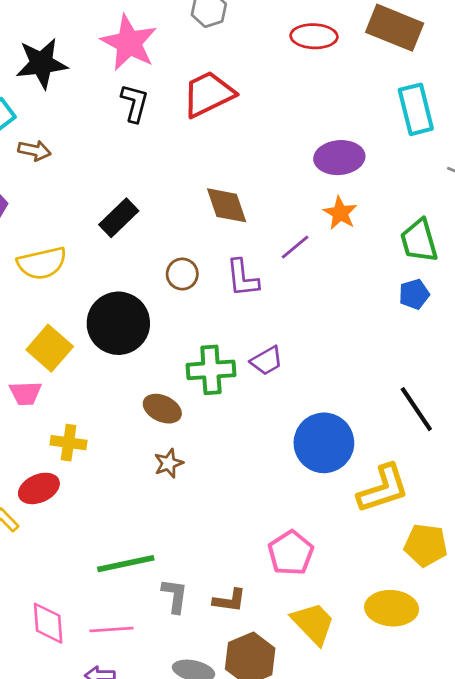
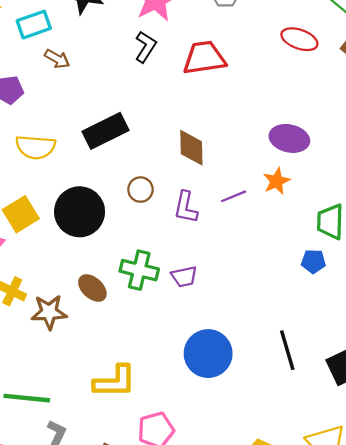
black rectangle: (119, 218) -> (106, 131), size x1.4
brown star: (169, 463) -> (49, 312), moved, size x1.5
yellow L-shape: (383, 489) -> (115, 382), moved

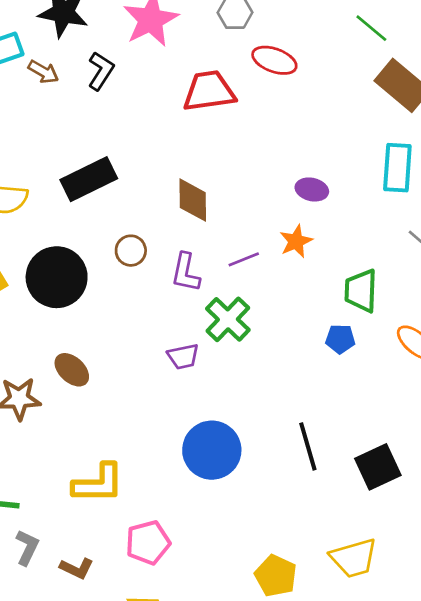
red ellipse: (299, 39) -> (274, 60), moved
black L-shape: (146, 47) -> (101, 71), moved
brown arrow: (57, 59) -> (43, 72), moved
purple ellipse: (289, 138) -> (312, 189), size x0.7
green cross: (139, 270) -> (228, 319), moved, turned 30

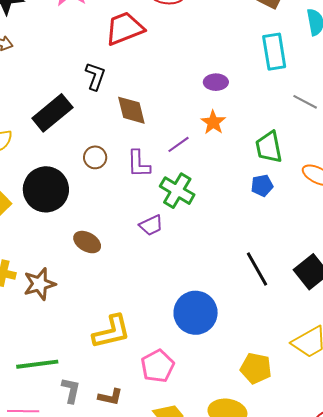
black L-shape: (101, 71) -> (95, 76), moved
brown ellipse: (72, 370) -> (87, 242), moved
blue circle: (212, 450) -> (196, 313), moved

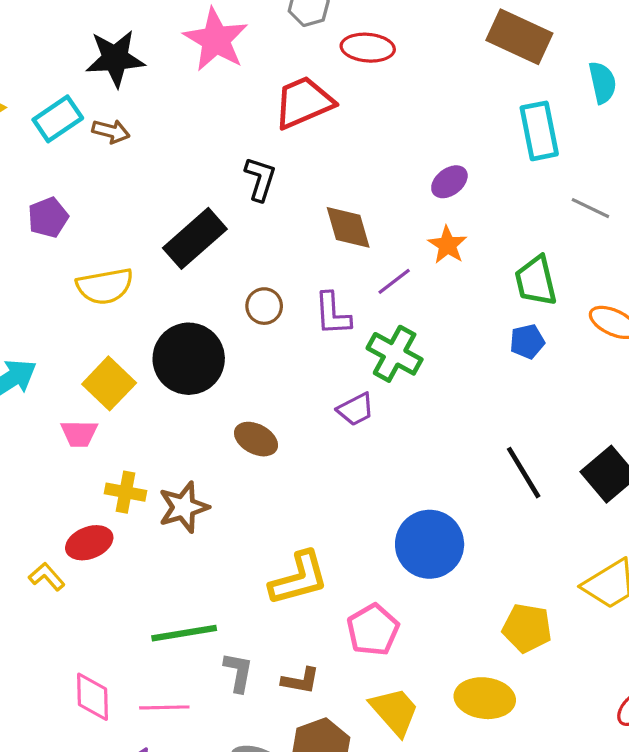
purple ellipse: (216, 82) -> (449, 182), turned -35
brown diamond: (131, 110) -> (348, 227), moved

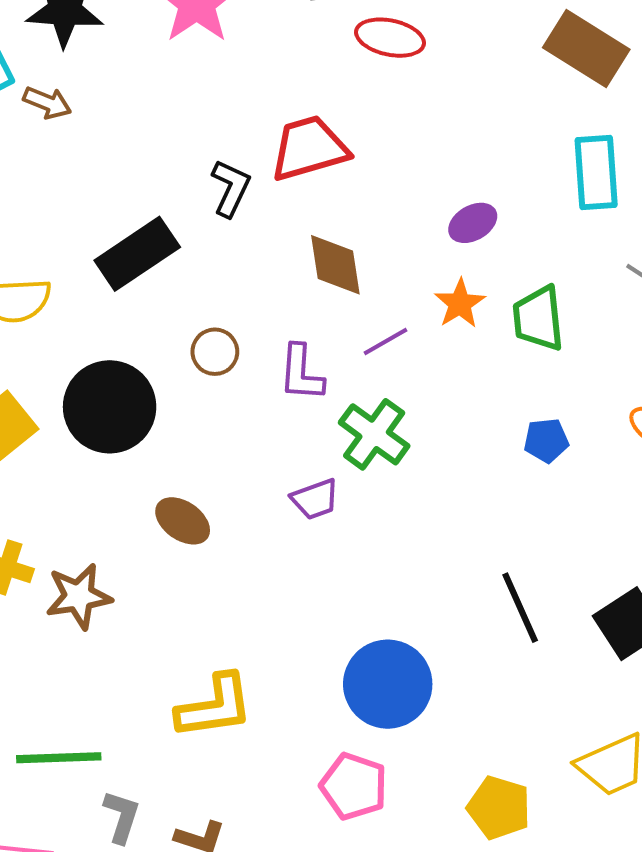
red trapezoid: (303, 102) -> (309, 148), moved
green trapezoid: (536, 281) -> (538, 318), moved
pink pentagon: (373, 630) -> (354, 786), moved, turned -30

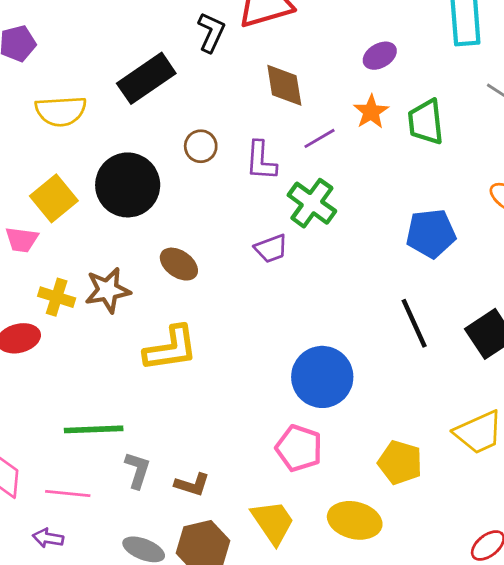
blue pentagon: (546, 440) -> (431, 233), moved, size x1.6
brown star: (79, 596) -> (108, 290), moved
yellow L-shape: (215, 706) -> (171, 348), moved

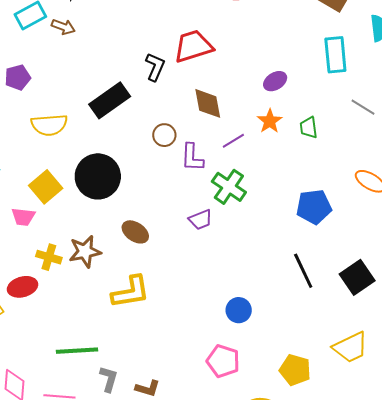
green trapezoid: (426, 122) -> (309, 128), size x0.7
brown circle: (201, 146) -> (164, 135), moved
blue circle: (322, 377) -> (239, 310), size x0.6

